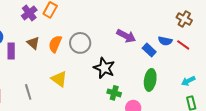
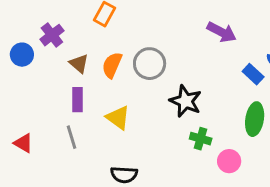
purple cross: (29, 13) -> (52, 35), moved
purple arrow: (126, 36) -> (222, 32), moved
purple rectangle: (11, 51) -> (77, 100), moved

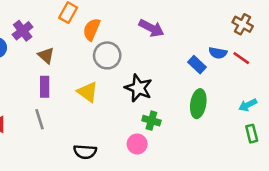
purple arrow: (222, 32) -> (151, 28), moved
orange semicircle: (112, 65) -> (92, 29), moved
yellow triangle: (118, 118) -> (88, 92), moved
pink circle: (229, 161) -> (137, 144), moved

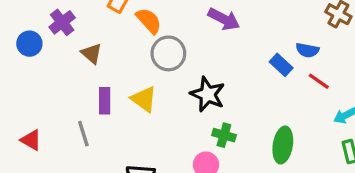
orange semicircle: (92, 29) -> (149, 21), turned 115
red line: (241, 58) -> (319, 81), moved
purple rectangle: (45, 87) -> (105, 101), moved
green ellipse: (198, 104) -> (283, 145), moved

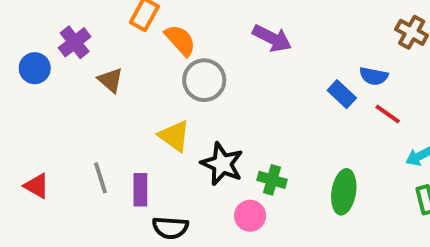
black star: (208, 94) -> (222, 164), moved
purple rectangle: (105, 101) -> (140, 190), moved

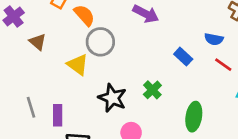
blue rectangle: (342, 94) -> (183, 57), moved
yellow triangle: (174, 136) -> (78, 65), moved
green cross: (272, 180) -> (152, 90), moved, turned 30

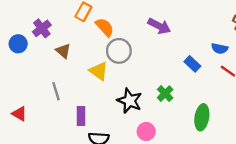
gray line: (31, 107) -> (56, 91), moved

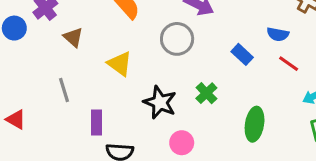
gray circle: (119, 51) -> (177, 39), moved

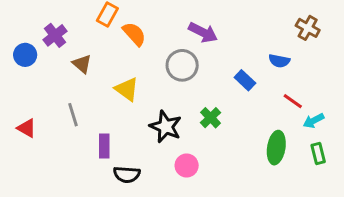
red line: (289, 64) -> (293, 101), moved
red triangle: (16, 119) -> (27, 128), moved
green ellipse: (255, 124) -> (276, 148), moved

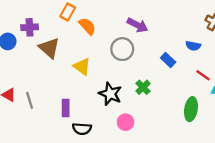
purple cross: (55, 35) -> (30, 27), turned 35
brown triangle: (82, 64) -> (49, 48), size x1.5
gray line: (73, 115) -> (30, 100), moved

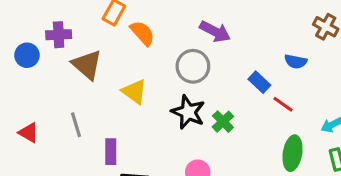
red line: (203, 75) -> (283, 104), moved
black star: (110, 94) -> (188, 112), moved
gray line: (30, 100) -> (76, 125), moved

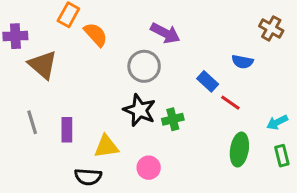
yellow triangle: (134, 92) -> (106, 146), moved, turned -44
green cross: (223, 122) -> (173, 119), turned 30
purple rectangle: (111, 152) -> (67, 130), moved

